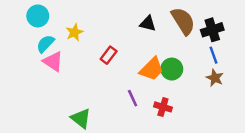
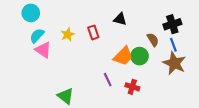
brown semicircle: (183, 21) -> (153, 40), moved, size x0.6
yellow star: (74, 32) -> (68, 35), moved
red rectangle: (109, 55) -> (93, 32), moved, turned -56
brown star: (215, 78) -> (174, 63), size x1.6

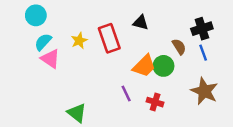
red rectangle: (93, 32) -> (109, 38), size x1.6
brown star: (174, 63) -> (204, 91), moved

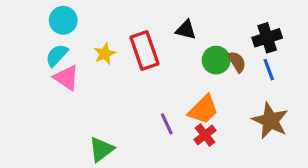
cyan circle: (36, 15) -> (63, 20), moved
orange trapezoid: (144, 66) -> (203, 109), moved
green circle: (163, 66) -> (216, 60), moved
red cross: (155, 102) -> (205, 135), turned 35
green triangle: (77, 113) -> (101, 149), turned 45

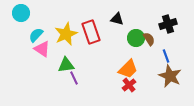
cyan circle: (63, 20) -> (21, 13), moved
yellow star: (105, 54) -> (66, 34), size x1.6
blue line: (269, 70) -> (166, 56), moved
purple line: (167, 124) -> (74, 78), moved
green triangle: (101, 149) -> (66, 65), moved, turned 30

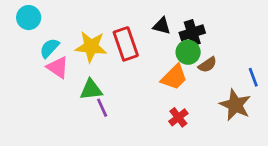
black cross: (168, 24) -> (192, 33), moved
yellow star: (66, 34) -> (91, 47), turned 30
brown semicircle: (149, 39) -> (207, 65), moved, turned 88
blue line: (166, 56) -> (253, 77), moved
orange trapezoid: (128, 69) -> (174, 77), moved

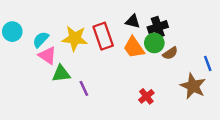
cyan circle: (29, 18) -> (12, 32), moved
orange trapezoid: (174, 77) -> (134, 47), moved, turned 100
green triangle: (91, 90) -> (61, 74), moved

